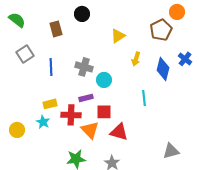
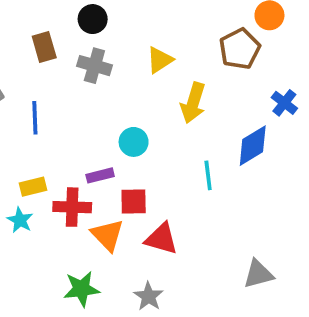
yellow arrow: (136, 59) -> (193, 103), size x1.5
gray cross: (84, 67) -> (94, 66), moved
blue diamond: (163, 69) -> (253, 146), moved, turned 45

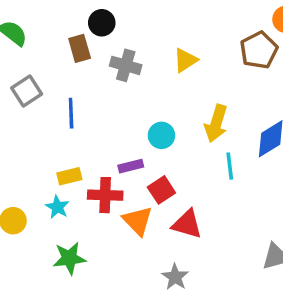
black circle: (93, 19) -> (102, 23), moved
yellow arrow: (193, 103) -> (216, 123), moved
red square: (134, 201) -> (161, 190), turned -32
green star: (81, 289) -> (69, 258), moved

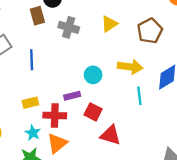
brown pentagon: (259, 50) -> (150, 31), moved
yellow arrow: (216, 123) -> (130, 67), turned -100
red square: (161, 190) -> (93, 112), turned -30
cyan star: (57, 207) -> (33, 133), moved
orange triangle: (138, 221) -> (57, 143), moved, turned 35

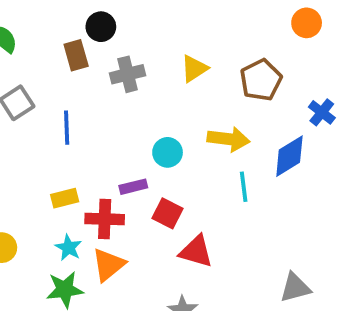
gray cross: (69, 27) -> (128, 74), turned -30

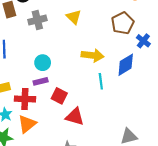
yellow triangle: (194, 69) -> (74, 17), turned -42
brown pentagon: (261, 80) -> (123, 23), moved
cyan circle: (168, 152) -> (43, 63), moved

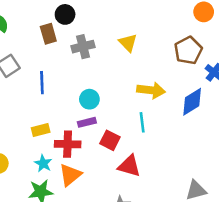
cyan line: (101, 81) -> (142, 122), moved

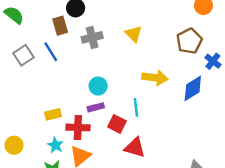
blue line: (42, 83) -> (51, 52), moved, turned -30
cyan line: (142, 122) -> (136, 107), moved

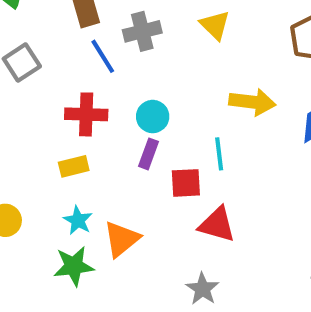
blue line: (51, 52) -> (103, 56), moved
purple rectangle: (96, 107) -> (148, 154), turned -56
red square: (117, 124) -> (186, 183), turned -30
red cross: (78, 127) -> (86, 114), moved

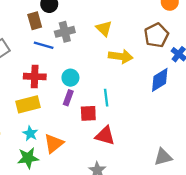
blue line: (103, 56) -> (44, 45), turned -42
yellow arrow: (252, 102) -> (121, 56), moved
yellow rectangle: (74, 166) -> (28, 104), size x1.5

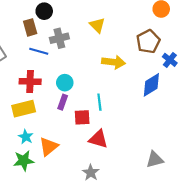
yellow triangle: (104, 29) -> (97, 25), moved

